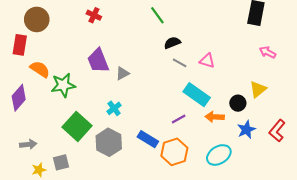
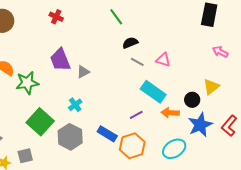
blue star: (246, 130) -> (200, 125), size x1.4

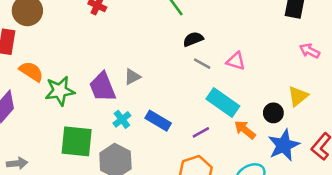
purple trapezoid: (60, 60) -> (102, 87), moved
orange arrow: (170, 113) -> (245, 130), turned 36
green square: (40, 122) -> (77, 141), turned -36
blue rectangle: (107, 134) -> (158, 121), moved

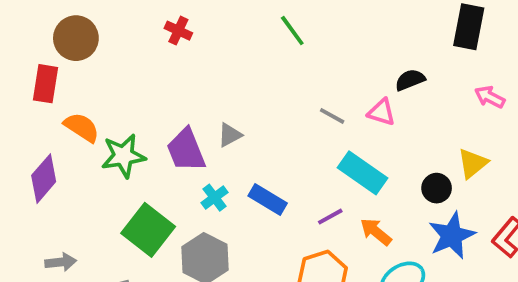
black semicircle: (193, 39) -> (410, 80), moved
orange arrow: (245, 130) -> (376, 232), moved
green square: (77, 141) -> (148, 230), turned 32

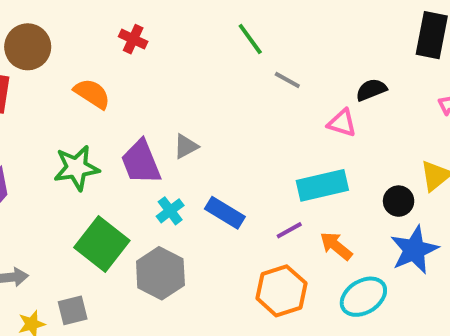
gray line: (332, 116) -> (287, 80), moved
orange semicircle: (82, 127) -> (92, 94), moved
cyan rectangle: (363, 173) -> (322, 185), turned -48

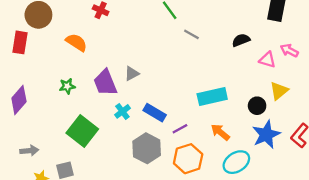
pink triangle: (342, 123) -> (267, 60), moved
green star: (76, 168) -> (67, 86), size x0.6
purple line: (289, 230) -> (180, 129), moved
gray hexagon: (160, 273) -> (147, 148), moved

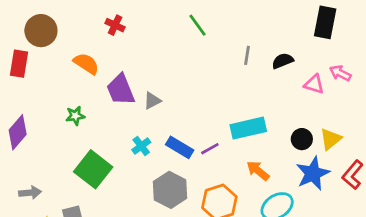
gray line: (191, 34) -> (247, 55), moved, turned 70
purple trapezoid: (105, 83) -> (121, 90), moved
yellow triangle: (279, 91) -> (331, 139), moved
purple line: (180, 129) -> (210, 149), moved

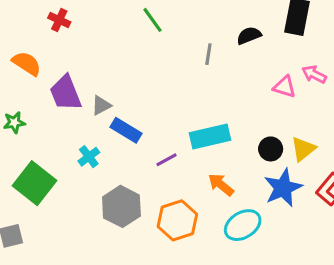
black semicircle: (283, 61) -> (249, 36), moved
blue rectangle: (180, 147) -> (126, 130), moved

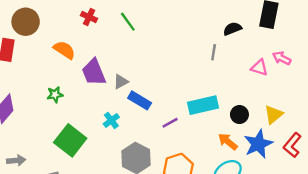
green line: (153, 20) -> (128, 22), moved
gray line: (208, 54) -> (214, 52), moved
black circle: (271, 149) -> (239, 115), moved
orange arrow: (221, 185) -> (228, 142), moved

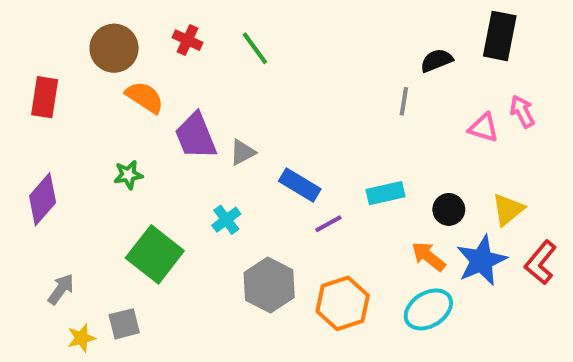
brown circle: (26, 22) -> (114, 48), moved
pink arrow: (282, 58) -> (522, 111), turned 36
blue rectangle: (140, 100) -> (300, 185), moved
cyan rectangle: (203, 105) -> (385, 193), size x0.7
gray arrow: (16, 160) -> (61, 289), turned -48

